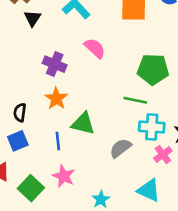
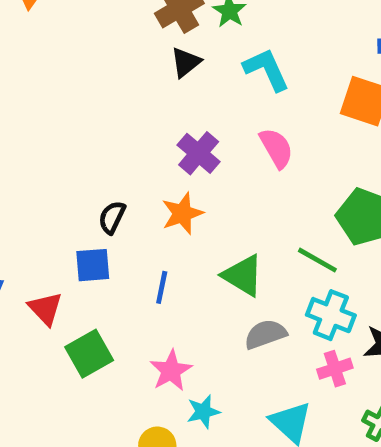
green triangle: (83, 124) -> (243, 275), moved
pink star: (64, 176) -> (171, 371), moved

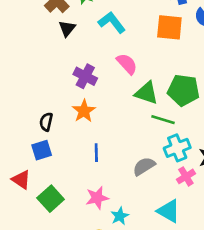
green triangle: (243, 275) -> (146, 93), moved
blue line: (162, 287) -> (96, 153), moved
cyan cross: (331, 315) -> (177, 148), turned -30
pink star: (171, 371) -> (97, 198), turned 30

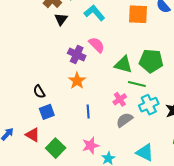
pink semicircle: (127, 64) -> (97, 45), moved
black semicircle: (46, 122) -> (39, 92), moved, turned -40
pink cross: (186, 176) -> (120, 99), moved

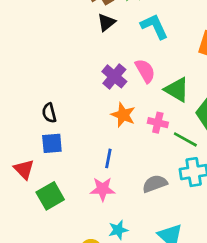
green triangle: (123, 65) -> (177, 90), moved
orange star: (77, 81) -> (123, 115), moved, turned -30
pink cross: (120, 99) -> (158, 123), moved, turned 32
pink star: (91, 145) -> (103, 189), moved

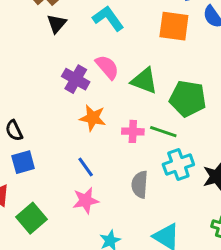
pink cross: (158, 123) -> (133, 131), moved
blue line: (108, 158) -> (86, 167), turned -36
gray semicircle: (155, 184) -> (140, 184), turned -55

